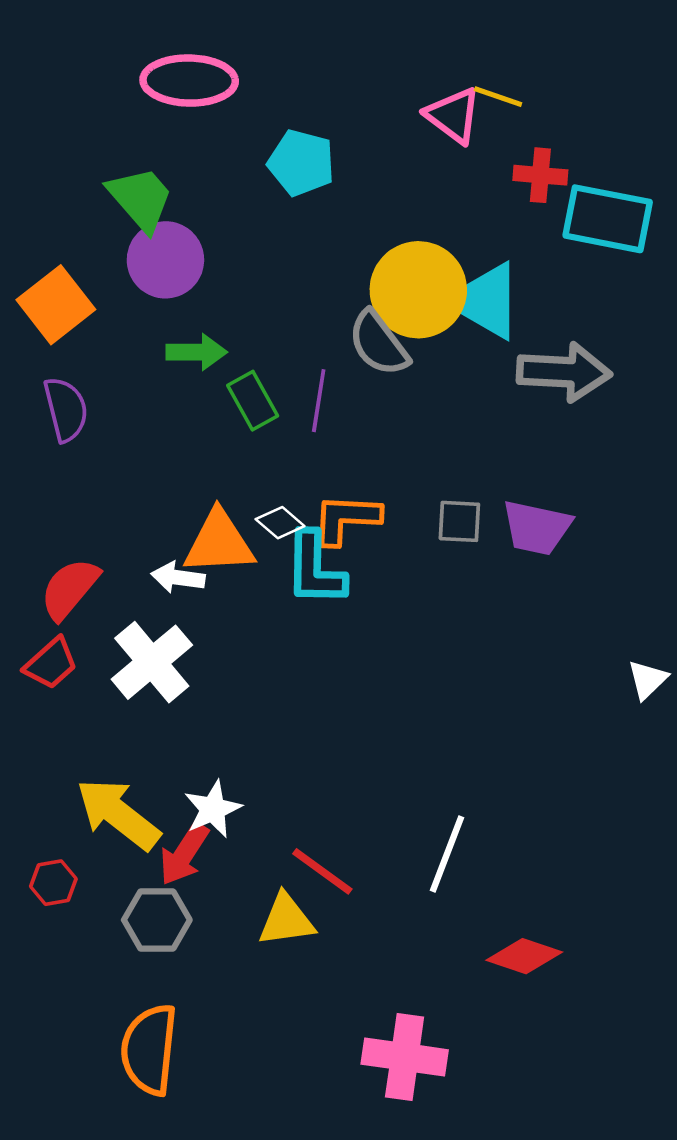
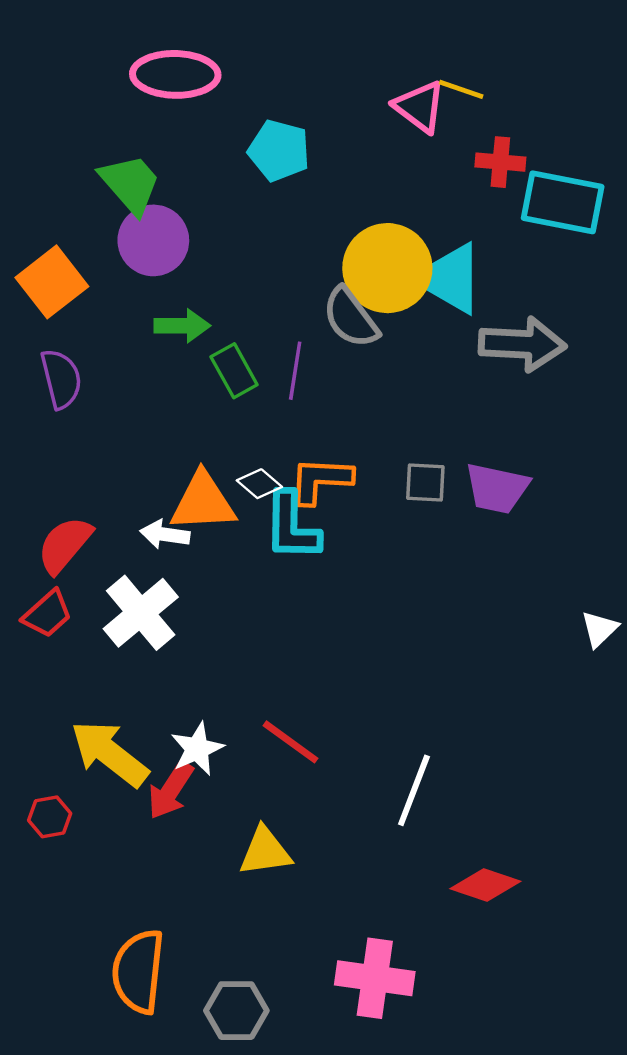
red line: (322, 871) -> (291, 742), moved
gray hexagon: (157, 920) -> (236, 1011), moved

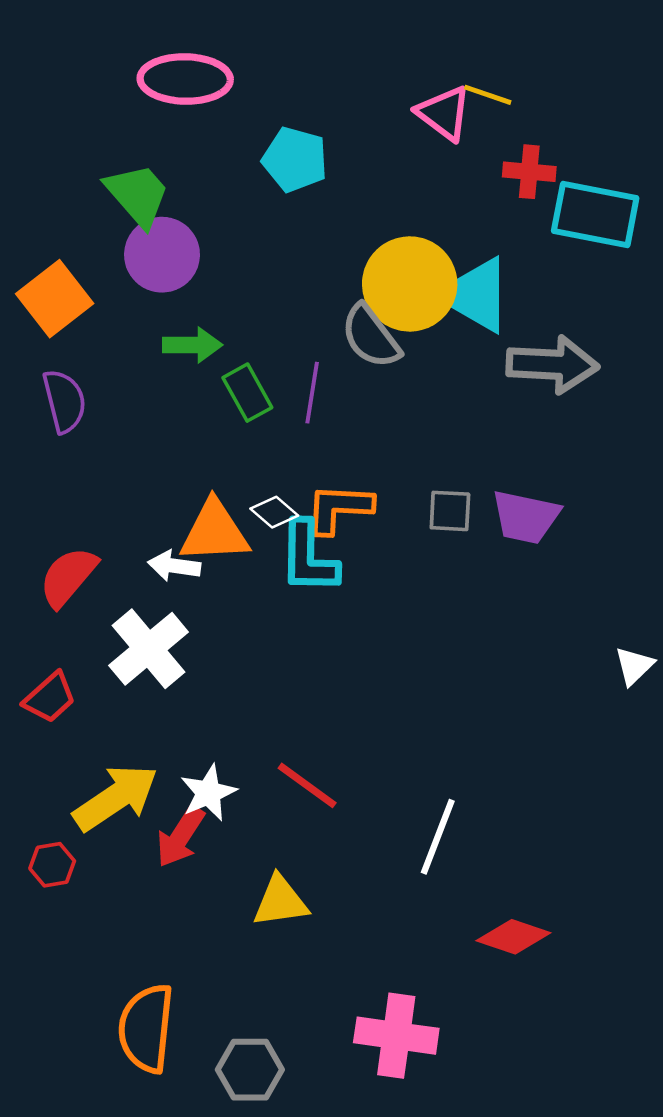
red trapezoid: (47, 614) -> (50, 698), moved
yellow arrow: (110, 753) -> (116, 798), turned 108

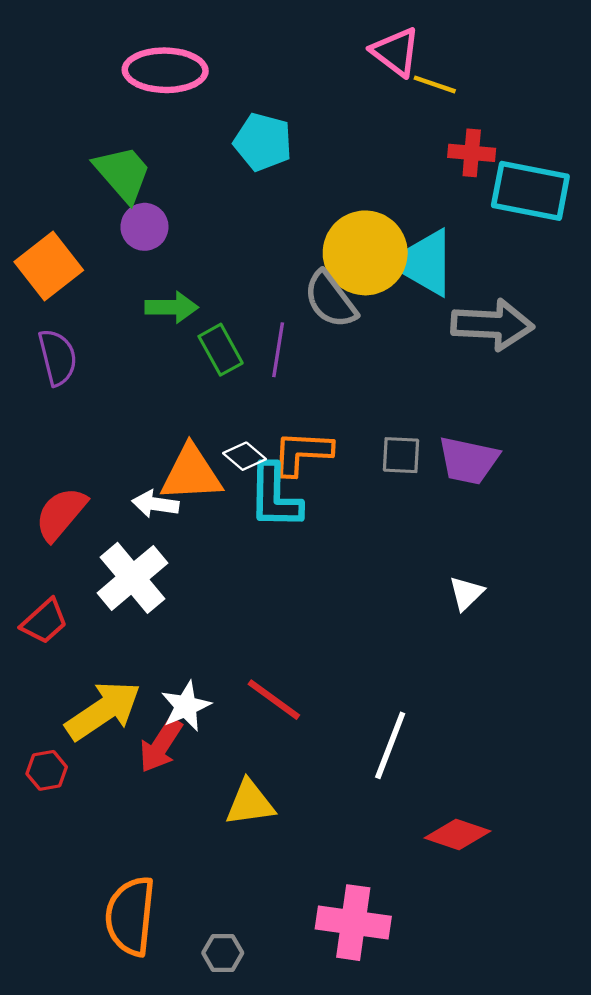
pink triangle: (444, 113) -> (396, 52), moved
purple circle: (162, 255) -> (144, 227), size x0.7
white triangle: (634, 666) -> (466, 593), moved
gray hexagon: (250, 1070) -> (223, 953), size x0.7

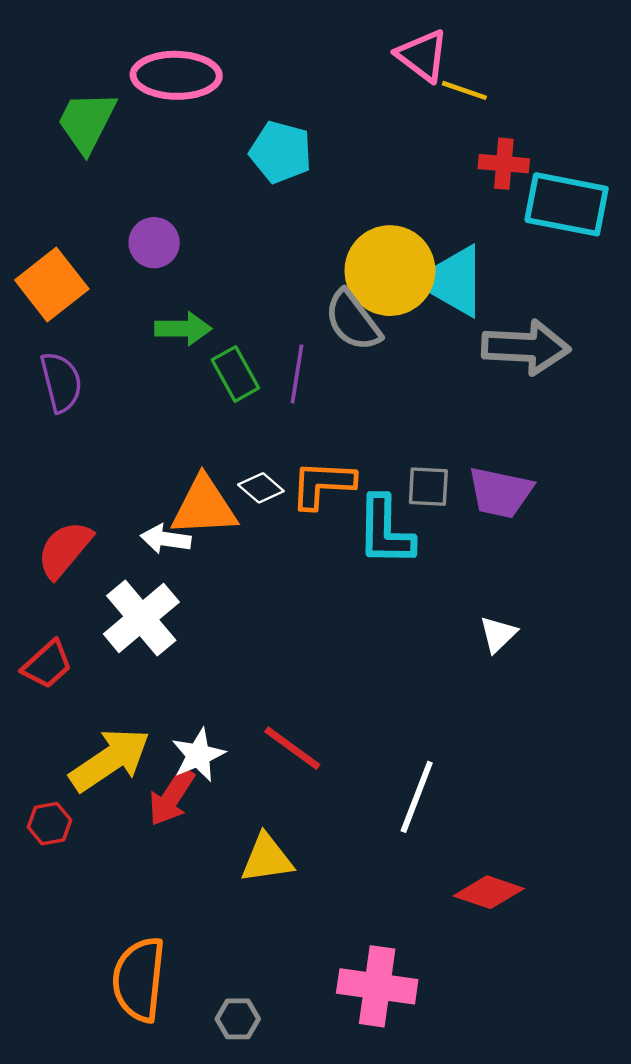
green trapezoid: (123, 174) -> (87, 122), moved, turned -112
cyan L-shape: (275, 496) -> (385, 531), moved

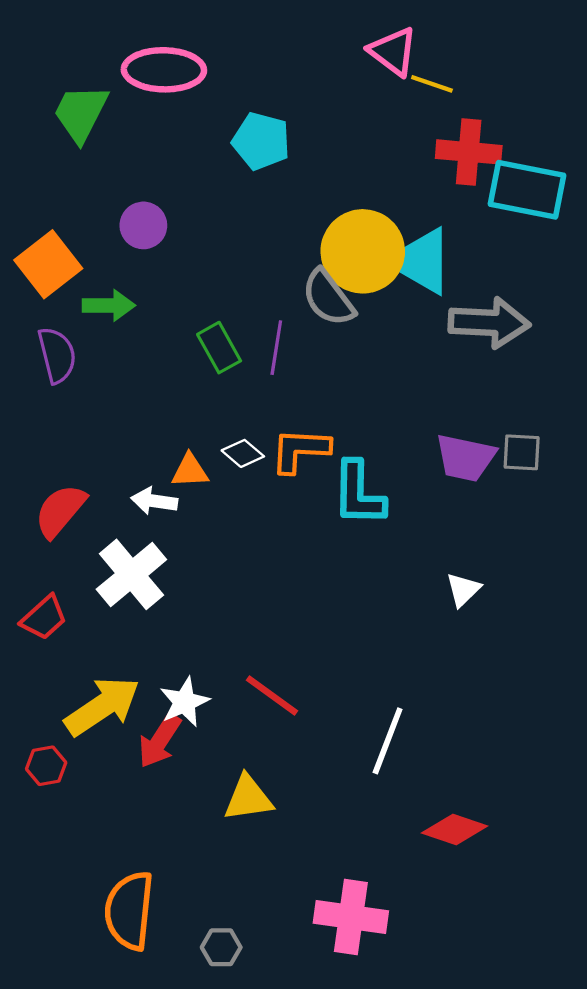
red cross: (504, 164) -> (469, 152), size x1.4
green arrow: (183, 329) -> (109, 305), moved
gray square: (428, 487) -> (522, 452), moved
orange triangle: (204, 506) -> (190, 471), size x0.6

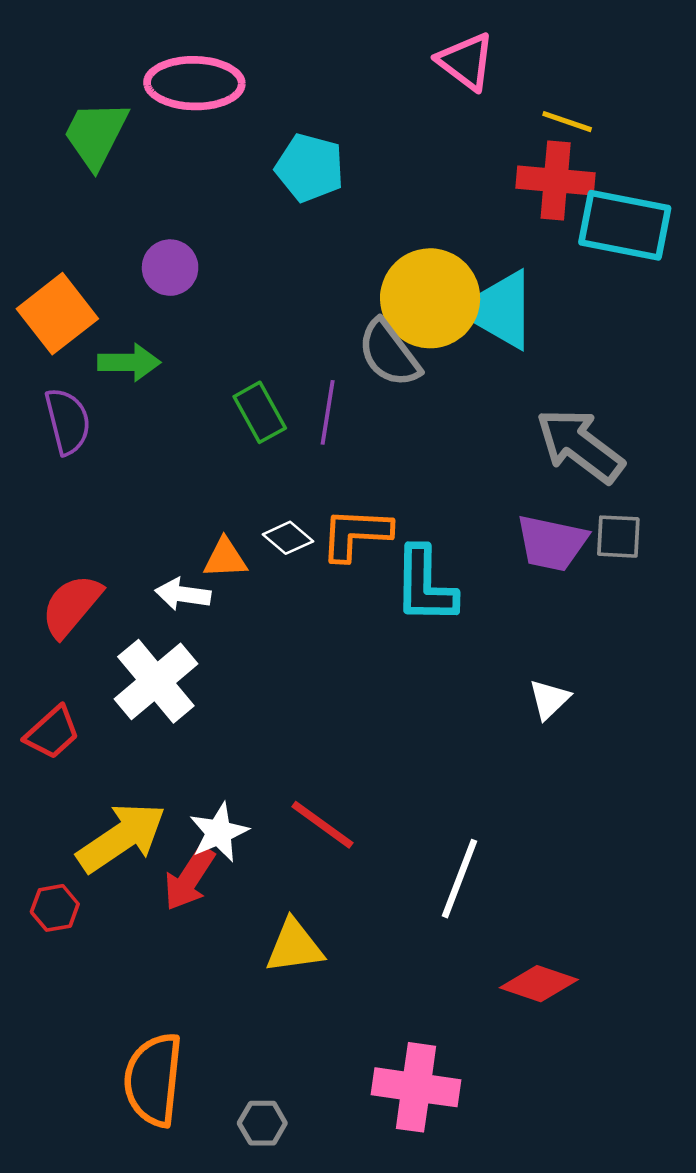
yellow line: (432, 84) -> (567, 122), moved
gray arrow: (489, 323) -> (580, 446), moved, turned -146

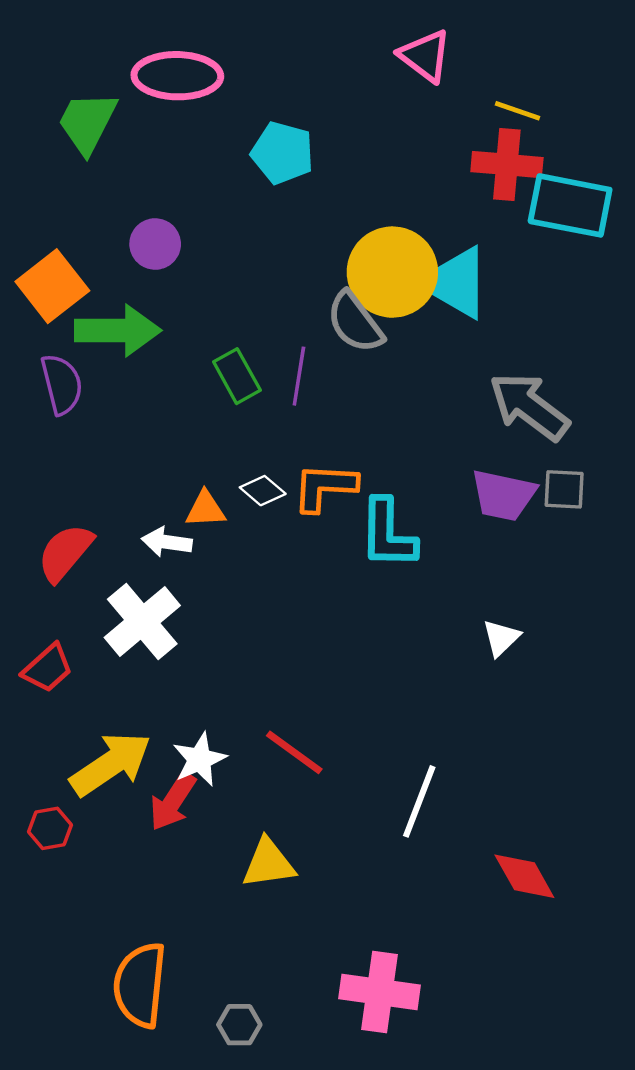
green arrow: (129, 362) -> (118, 330), size x1.5
red diamond: (539, 984) -> (524, 876), moved, turned 42

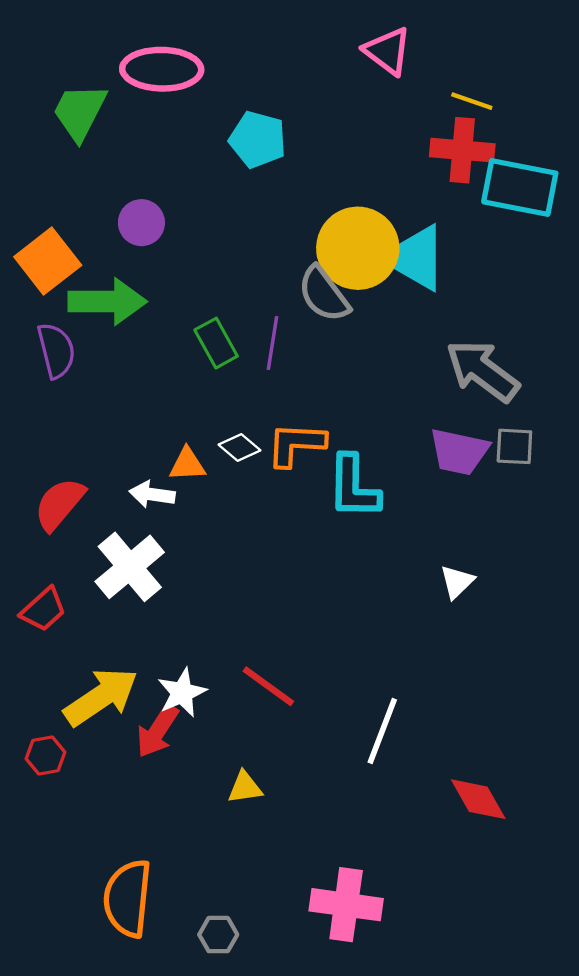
yellow triangle: (269, 863) -> (245, 787), size x0.7

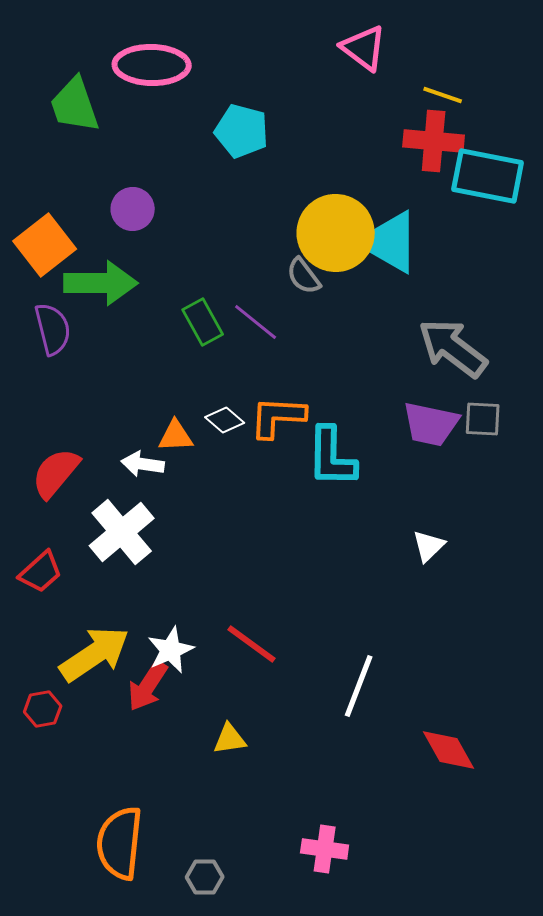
green trapezoid: (80, 112) -> (75, 105), turned -46
gray semicircle: (324, 294) -> (304, 276), size x0.7
purple line: (273, 343) -> (256, 322), turned -60
pink cross: (346, 905) -> (325, 849), size x0.7

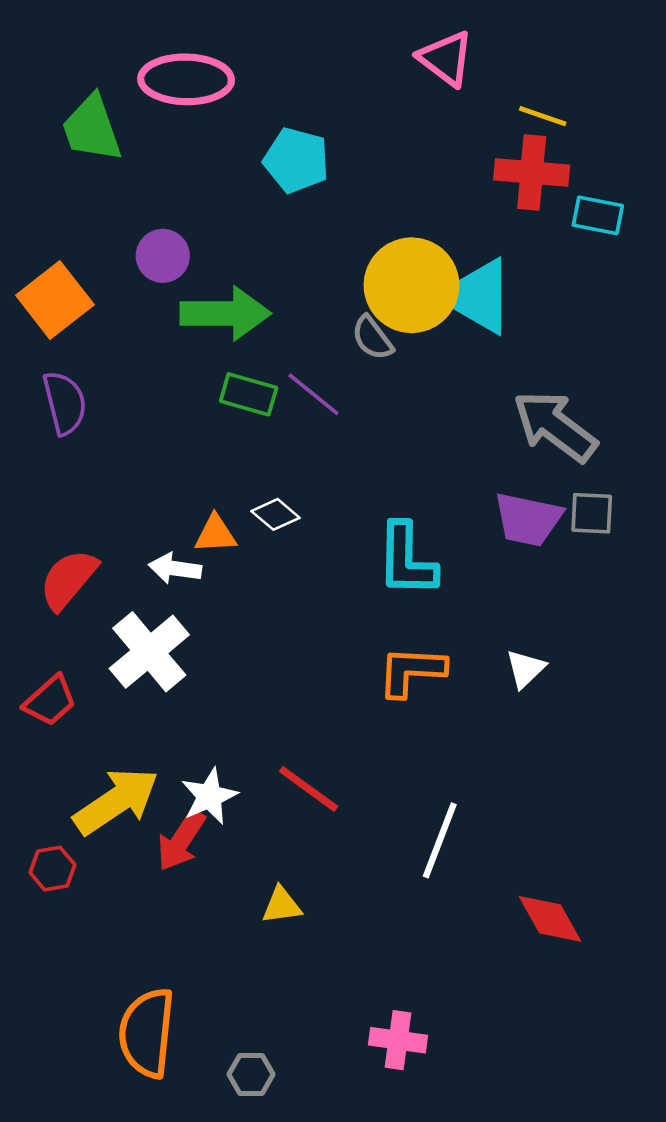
cyan rectangle: (488, 176) -> (598, 215), size x0.6
green arrow: (101, 283) -> (225, 313), moved
green rectangle: (203, 322) -> (249, 394), turned -45
orange L-shape: (278, 417) -> (412, 671), moved

